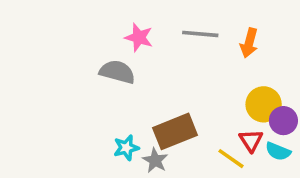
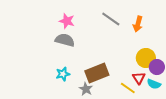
gray line: (200, 34) -> (111, 19), turned 30
pink star: (139, 38) -> (67, 21), moved
cyan star: (126, 148) -> (63, 74), moved

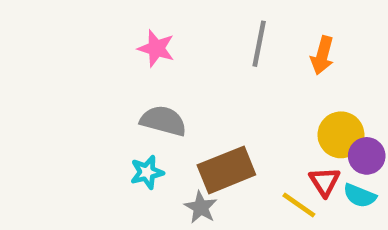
gray line: (111, 19) -> (259, 44), turned 66
gray semicircle: (65, 40) -> (163, 121), moved

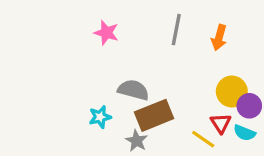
gray semicircle: (163, 121) -> (133, 90), moved

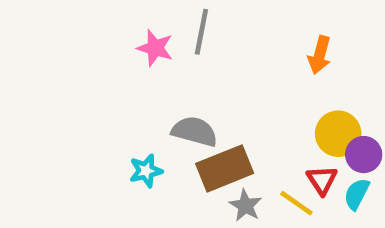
gray line: (176, 30) -> (201, 32), moved
cyan semicircle: (245, 133) -> (357, 194), turned 95
gray star: (137, 141) -> (245, 206), moved

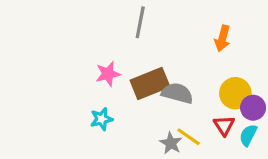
pink star: (155, 48) -> (108, 74), moved, turned -30
gray semicircle: (194, 131) -> (177, 93), moved
brown rectangle: (225, 168) -> (150, 84), moved
yellow line: (296, 203) -> (189, 137), moved

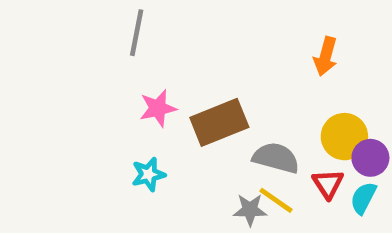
gray line: (140, 22) -> (137, 33), moved
gray semicircle: (177, 93) -> (276, 158), moved
gray star: (171, 143) -> (250, 210), turned -30

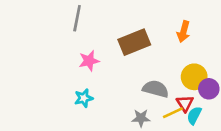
brown rectangle: (219, 122) -> (134, 42), moved
cyan semicircle: (363, 198) -> (194, 115), moved
yellow line: (276, 200) -> (173, 113), moved, turned -60

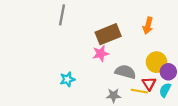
pink star: (89, 61) -> (101, 54), moved
yellow line: (173, 113) -> (139, 91), turned 35
cyan semicircle: (194, 115) -> (165, 90), moved

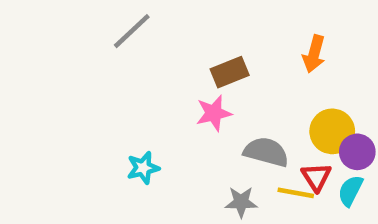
gray line: (62, 15) -> (132, 31), turned 36
brown rectangle: (108, 34) -> (230, 72), size x0.7

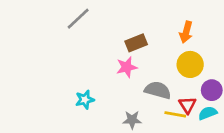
yellow circle: (332, 131) -> (190, 64), moved
cyan semicircle: (350, 191) -> (208, 113), turned 42
gray star: (241, 202) -> (132, 120), moved

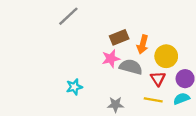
orange arrow: (186, 32) -> (143, 44), moved
gray semicircle: (158, 90) -> (131, 67), moved
red triangle: (187, 105) -> (158, 79), moved

